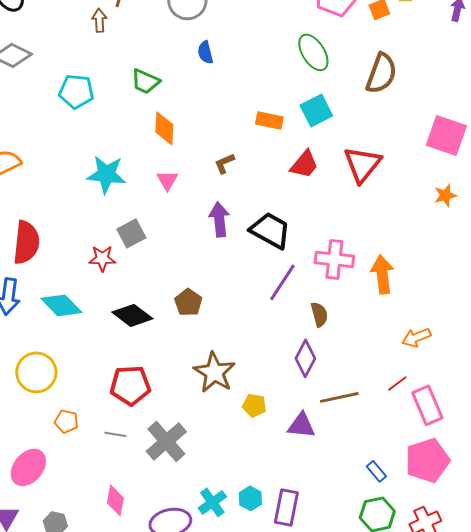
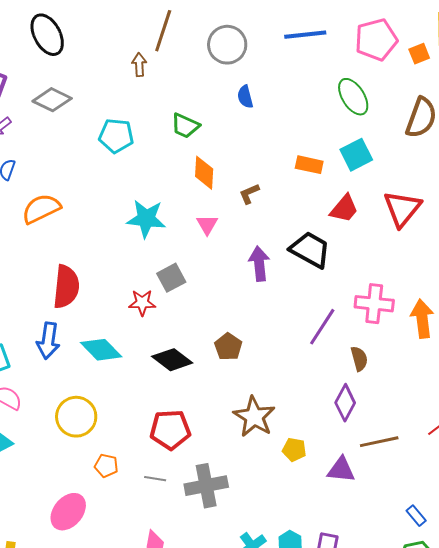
brown L-shape: (224, 163) -> (249, 194), moved
black trapezoid: (270, 230) -> (310, 250), moved
gray cross: (166, 441) -> (206, 486), turned 30

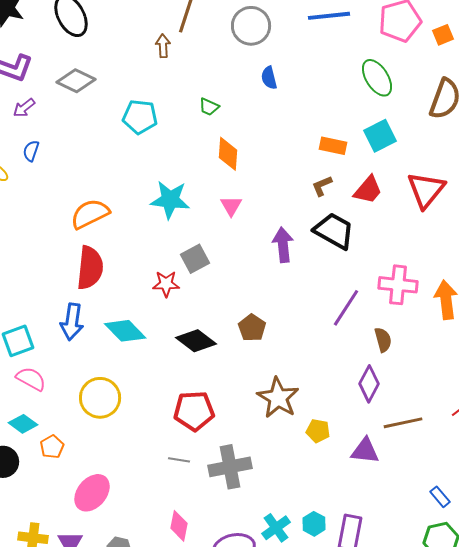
green trapezoid: (185, 126) -> (209, 107), size x0.7
brown L-shape: (249, 194) -> (322, 186), moved
orange semicircle: (41, 209) -> (90, 214), moved
orange pentagon: (106, 466) -> (52, 447), moved, turned 30

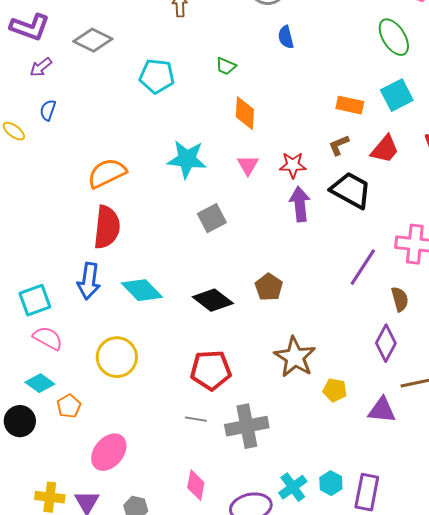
red star: (166, 284) -> (293, 165), moved

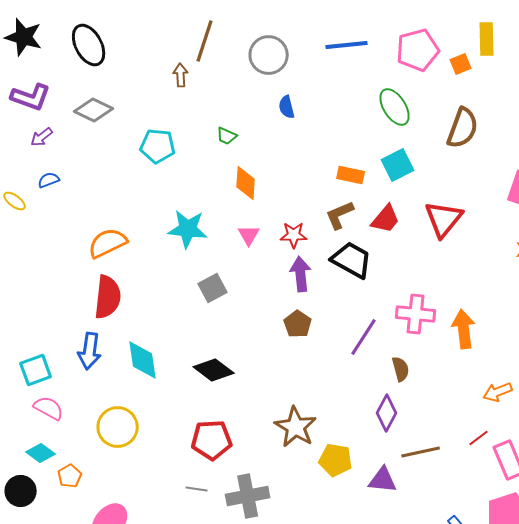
blue semicircle: (48, 110) -> (49, 180), turned 50
brown L-shape: (339, 145) -> (340, 215), size x1.4
brown pentagon: (269, 287) -> (298, 324), moved
cyan diamond: (142, 290) -> (143, 360), turned 36
yellow pentagon: (335, 390) -> (336, 460), size x1.4

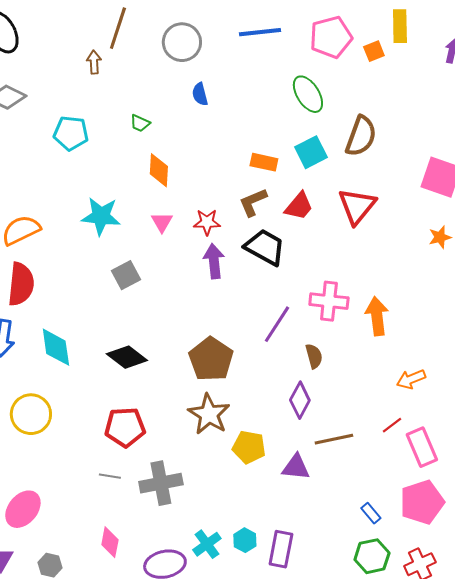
brown semicircle: (463, 128) -> (361, 136), moved
brown pentagon: (298, 324) -> (211, 359), moved, size x1.6

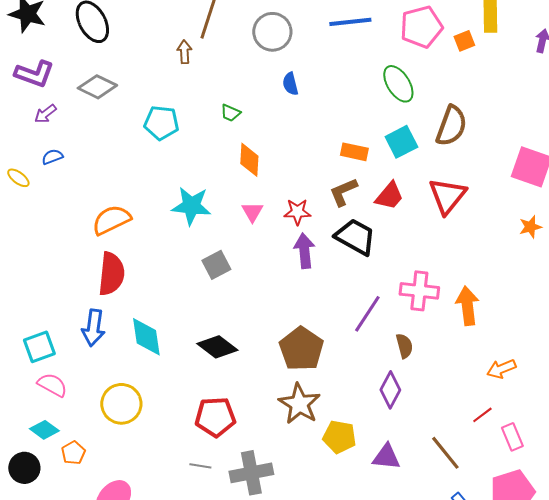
brown line: (334, 439) -> (445, 453), moved, turned 63
pink rectangle: (422, 447) -> (512, 437), size x0.7

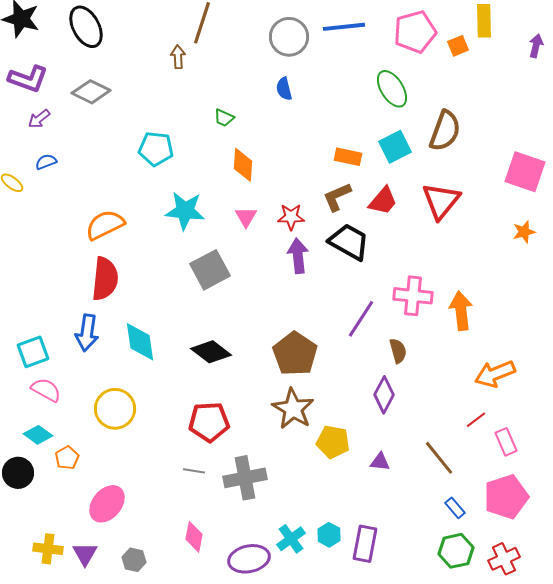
gray circle: (272, 32) -> (289, 37), moved
cyan pentagon: (161, 123) -> (156, 149), moved
gray square: (216, 265) -> (210, 270), size x1.4
orange arrow: (501, 369) -> (495, 374), size x1.4
purple triangle: (386, 457) -> (380, 462), size x0.7

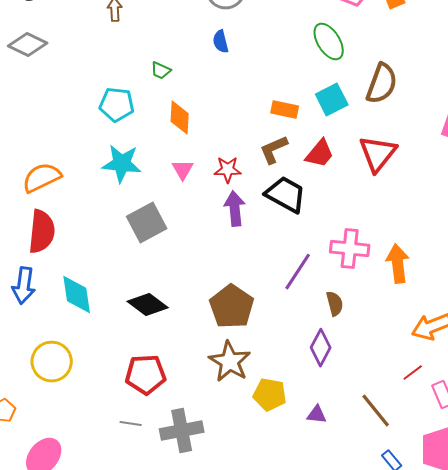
cyan pentagon: (156, 149) -> (117, 105), moved

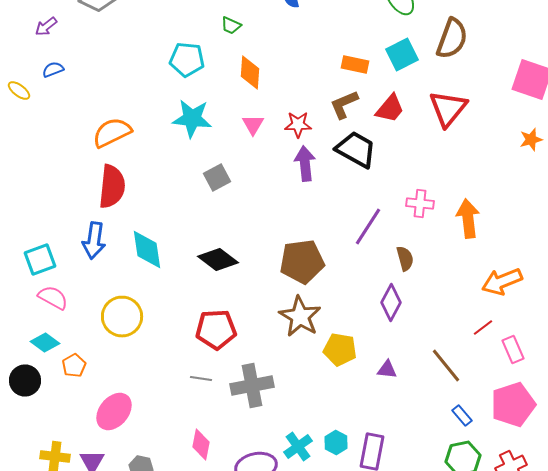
gray square: (147, 223) -> (217, 178), size x0.7
pink cross: (350, 249) -> (420, 204), size x0.7
brown pentagon: (232, 307) -> (302, 262), turned 30

